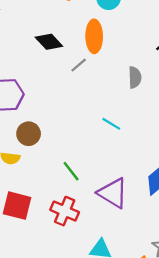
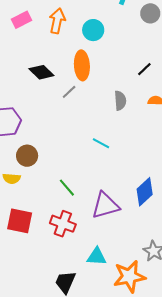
purple triangle: (113, 193) -> (105, 205), turned -44

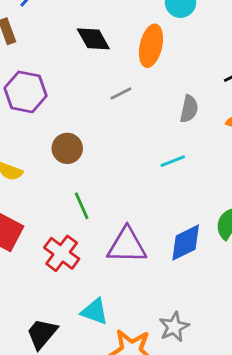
gray line: (69, 92) -> (121, 93), moved
cyan line: (101, 143) -> (173, 161), moved, turned -66
brown circle: (27, 156) -> (67, 148), moved

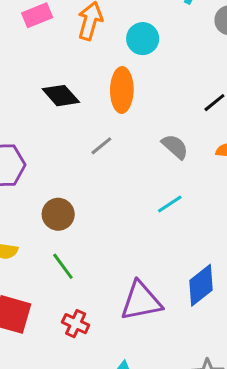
gray semicircle: (189, 109) -> (175, 147), turned -48
green line: (82, 206) -> (63, 266), moved
red cross: (62, 253) -> (76, 324), size x0.7

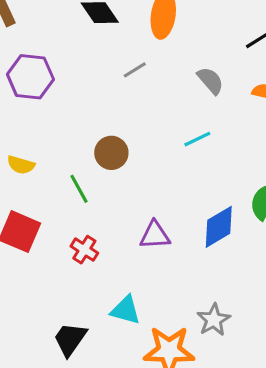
brown circle: (58, 214) -> (111, 153), moved
purple triangle: (141, 301) -> (155, 235), size x0.7

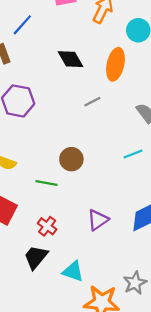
green line: (79, 189) -> (46, 183), turned -55
purple triangle: (155, 235) -> (98, 220), turned -35
black trapezoid: (70, 339) -> (36, 257), moved

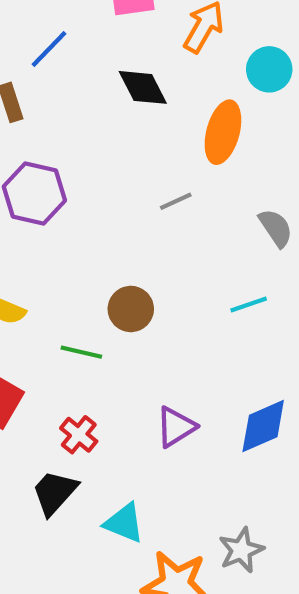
black diamond: (71, 59) -> (143, 87), moved

